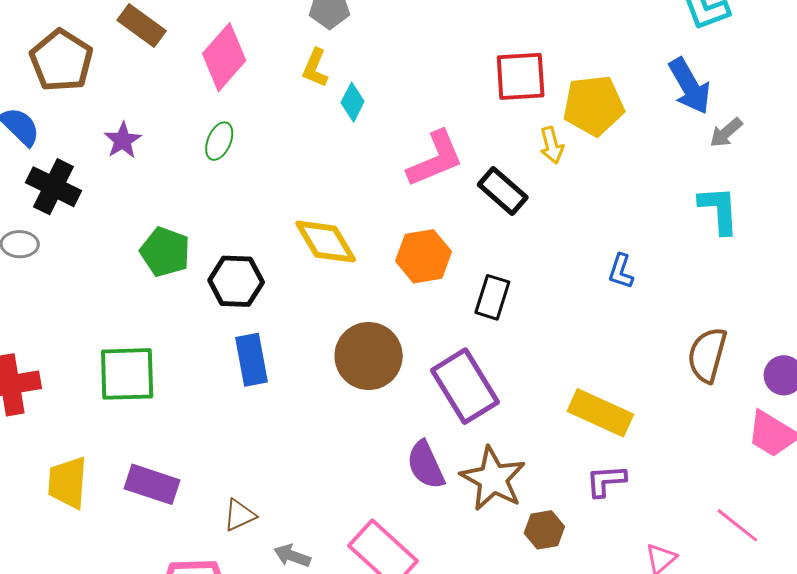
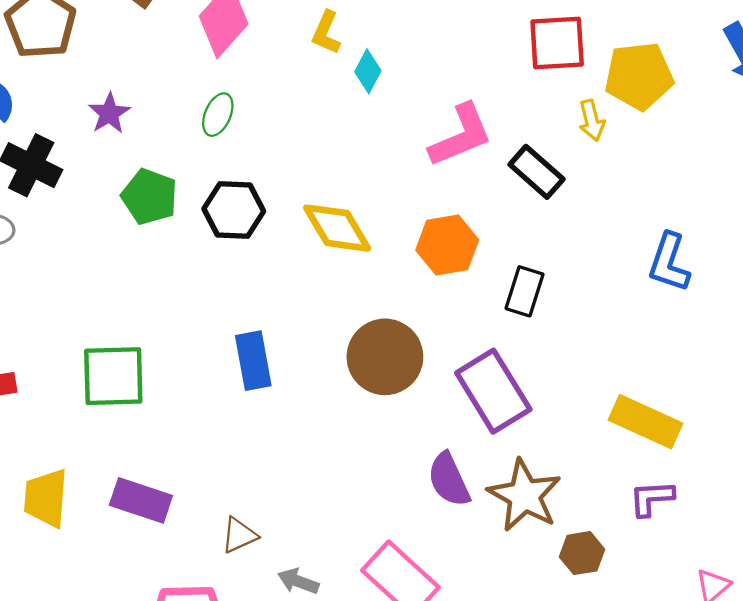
green pentagon: (165, 252) -> (149, 197), moved
blue L-shape: (621, 271) -> (669, 263), size x1.5
black hexagon: (236, 281) -> (234, 210), moved

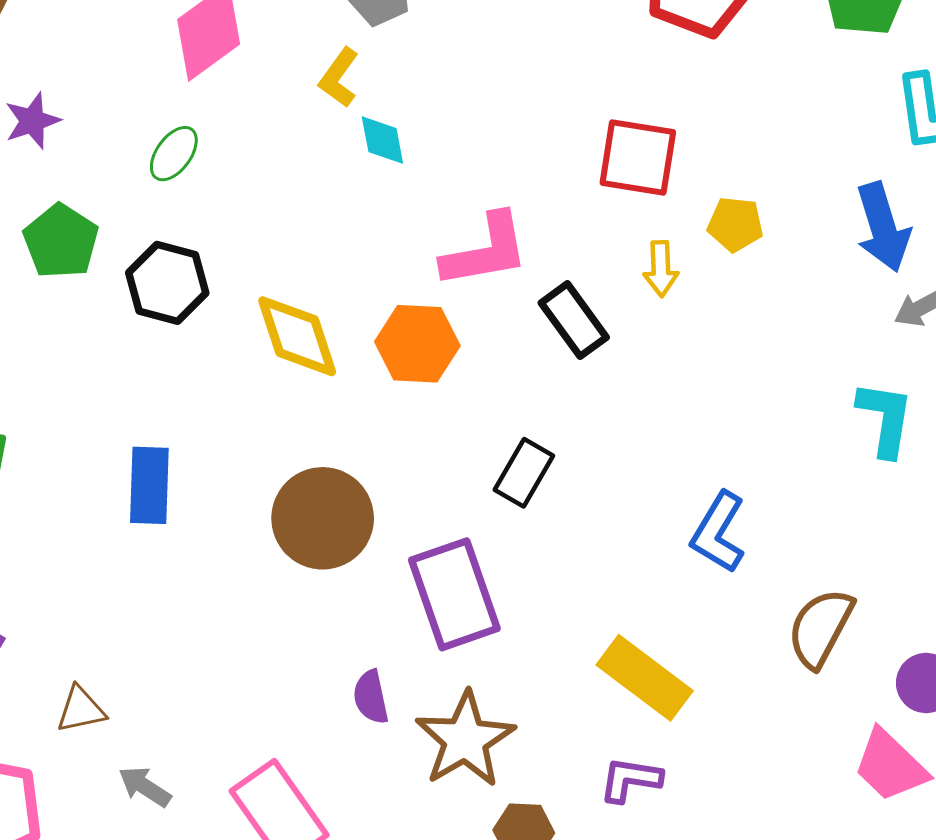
cyan diamond: (368, 71) -> (382, 140), turned -51
yellow pentagon: (639, 76) -> (735, 224), size x0.6
orange hexagon: (447, 245) -> (417, 344), moved
blue L-shape: (669, 263) -> (718, 532), moved
purple semicircle: (449, 480) -> (371, 697), size x0.7

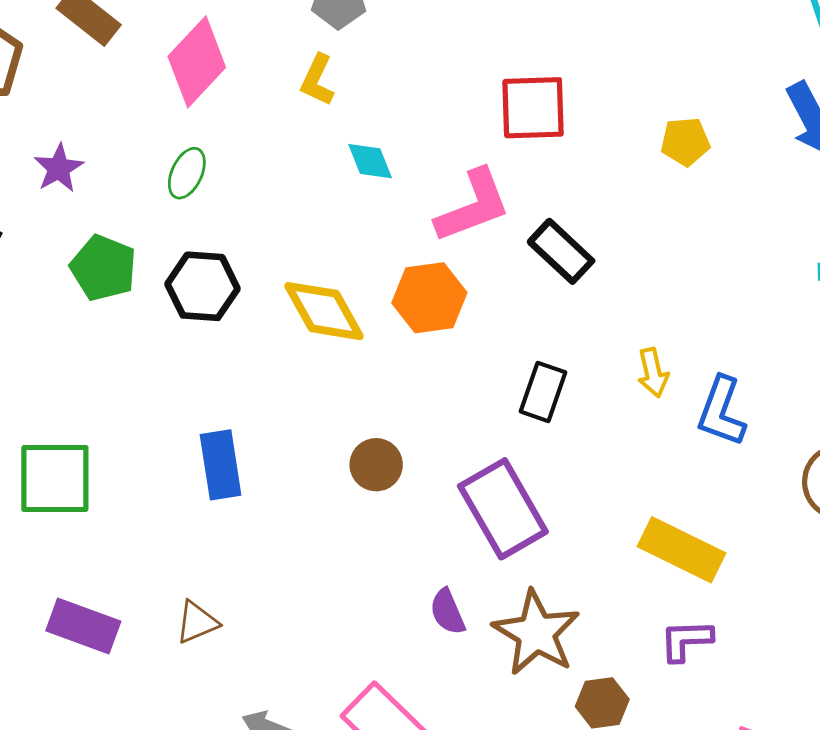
cyan diamond: (382, 140) -> (370, 161), moved
red square: (638, 158) -> (533, 108), moved
yellow arrow: (661, 269) -> (653, 373), moved
brown circle: (323, 518) -> (376, 465), size x0.6
brown triangle: (81, 710) -> (197, 622), moved

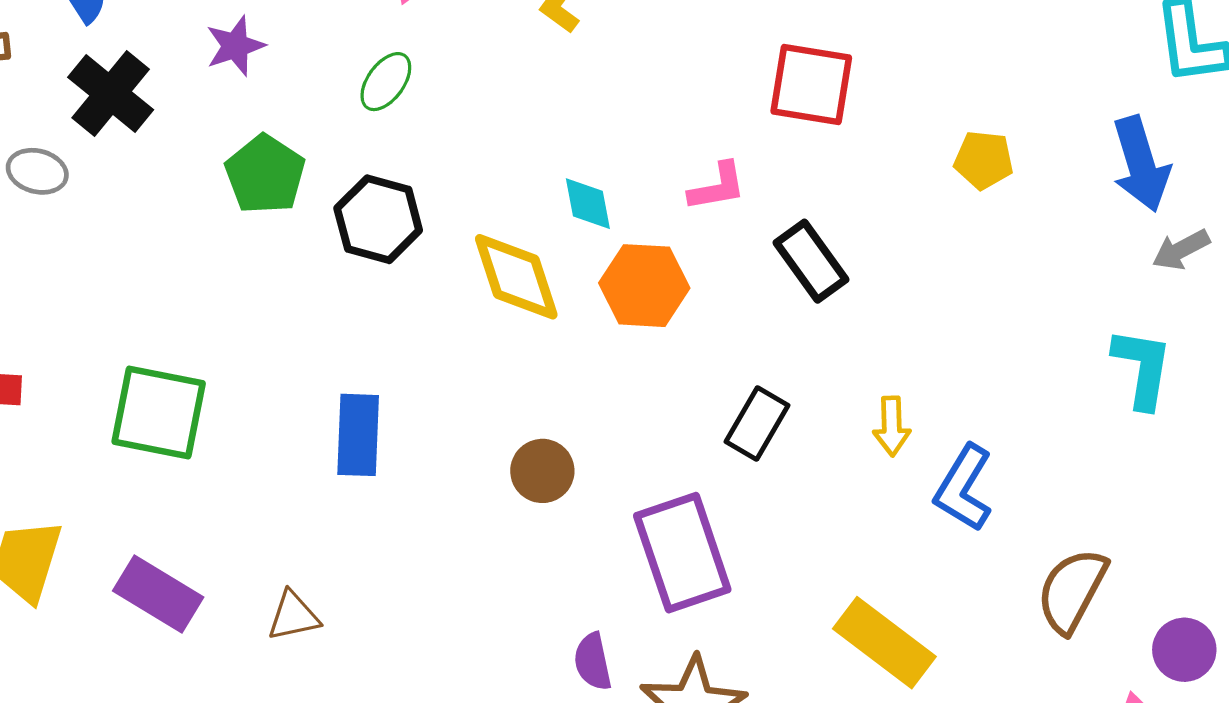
cyan diamond: (370, 161) -> (588, 204), moved
pink L-shape: (473, 206) -> (717, 187), size x0.6

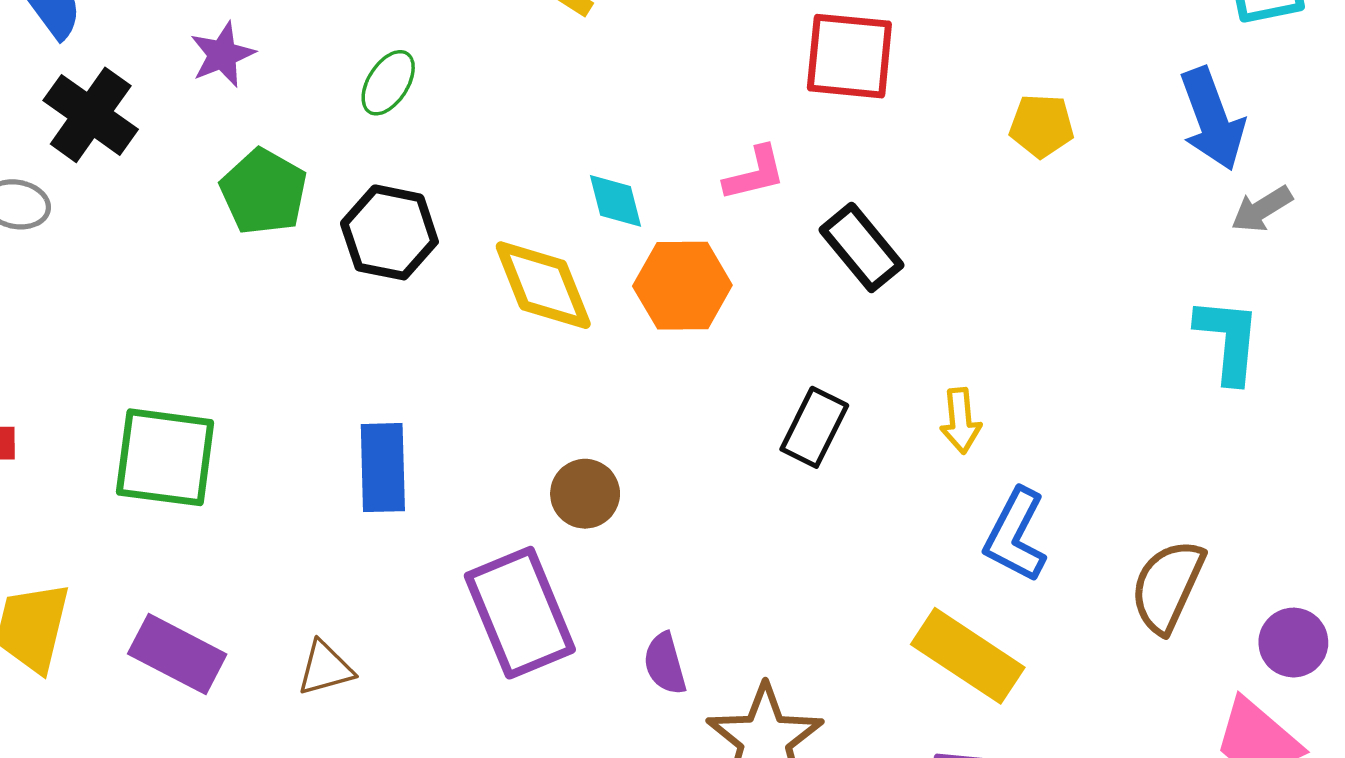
blue L-shape: (964, 488) -> (1016, 535), moved
purple rectangle: (682, 553) -> (520, 613), moved
purple semicircle: (593, 662) -> (665, 664), moved

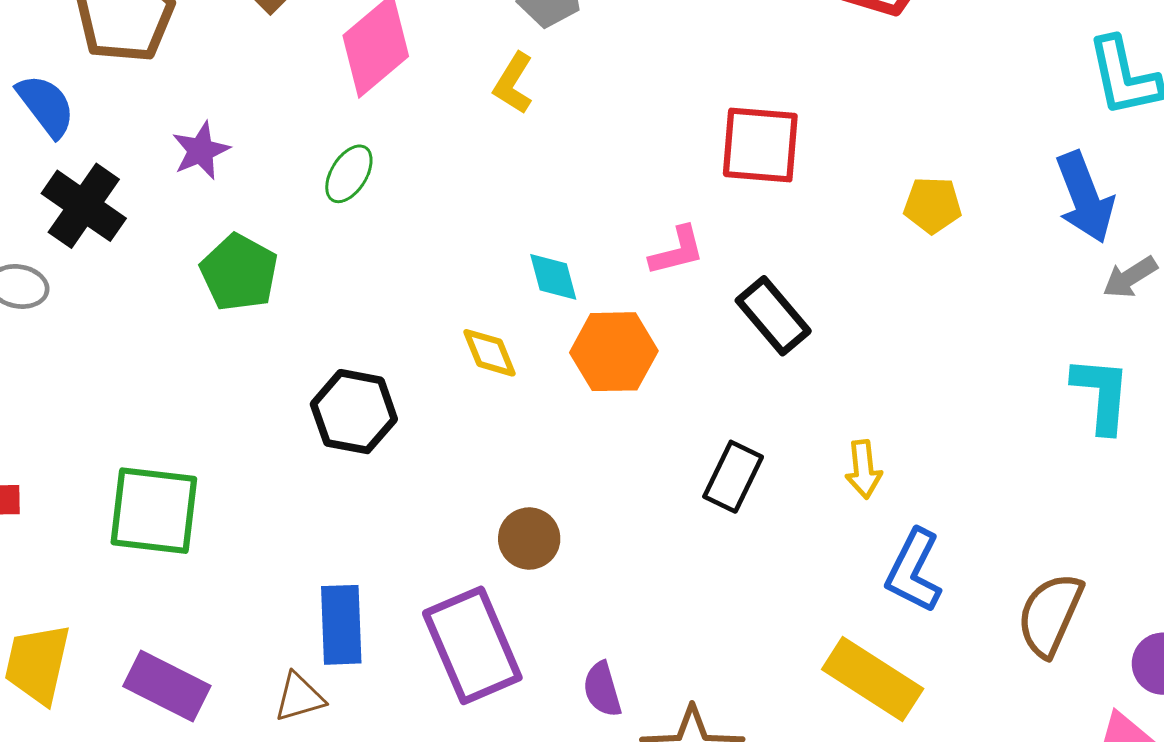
black hexagon: (389, 232) -> (354, 412), moved
yellow diamond: (543, 285) -> (489, 353), size x0.6
blue rectangle: (383, 468) -> (341, 625), moved

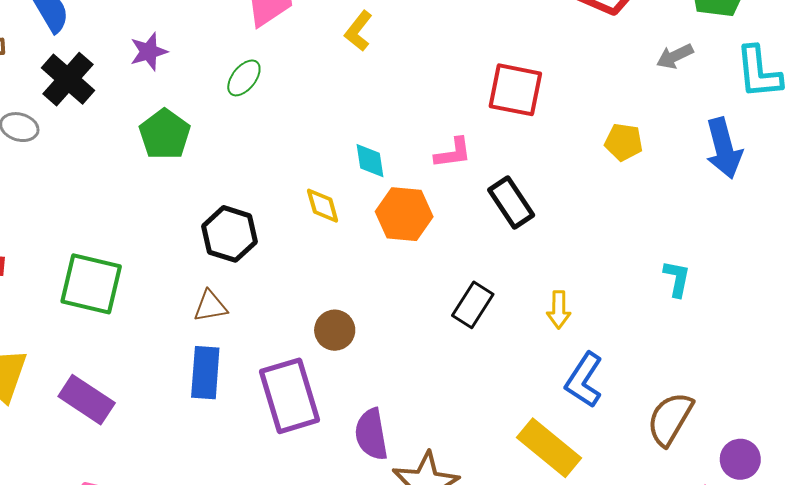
gray arrow: (1130, 277) -> (675, 56), moved
cyan L-shape: (1101, 394) -> (677, 279), moved, size x0.7
purple semicircle: (602, 689) -> (371, 434), size x1.4
brown triangle: (299, 697) -> (210, 306), moved

